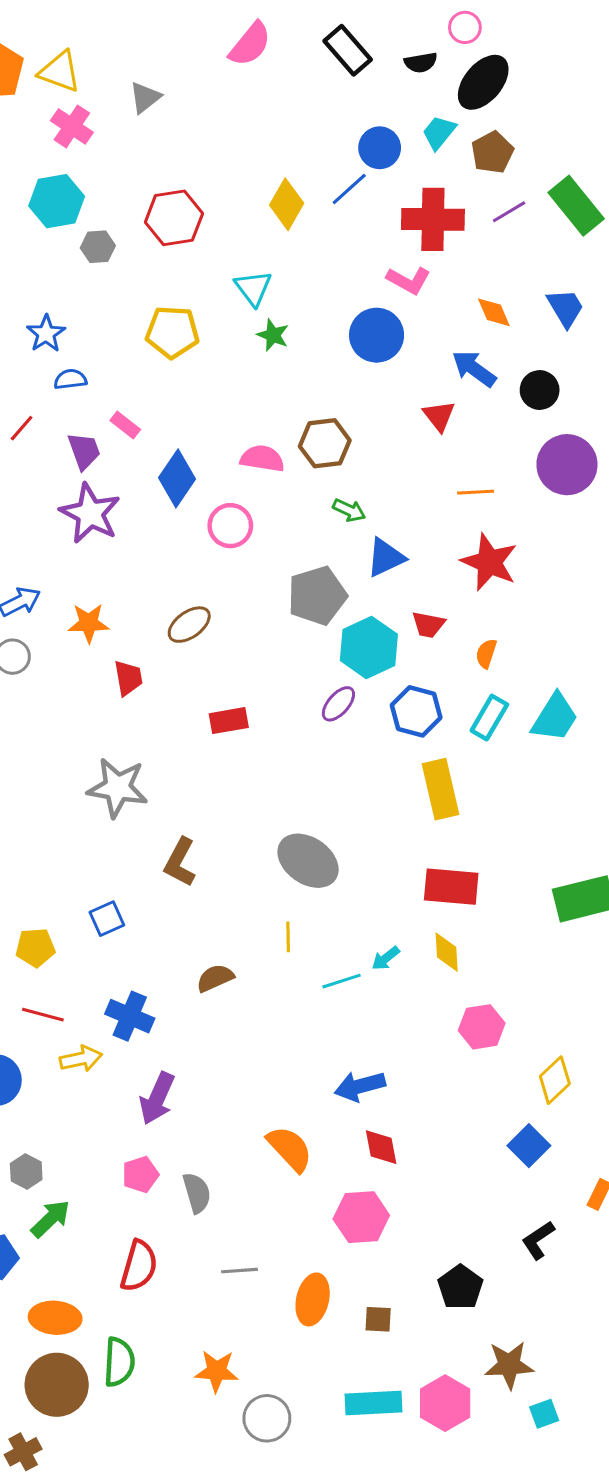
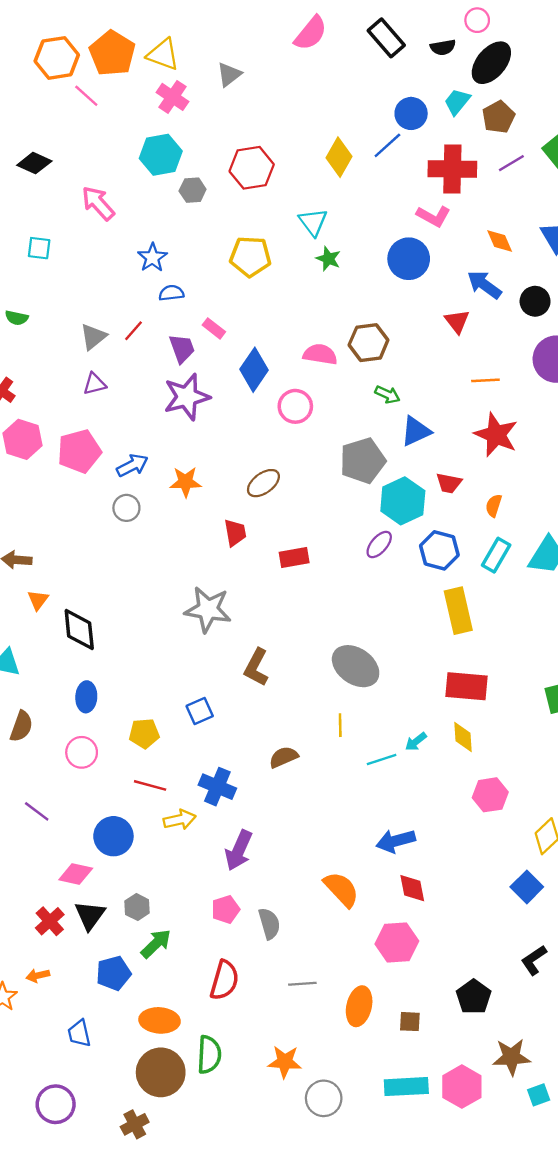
purple star: (90, 513) -> (187, 397), turned 30
red trapezoid: (128, 678) -> (235, 533), moved

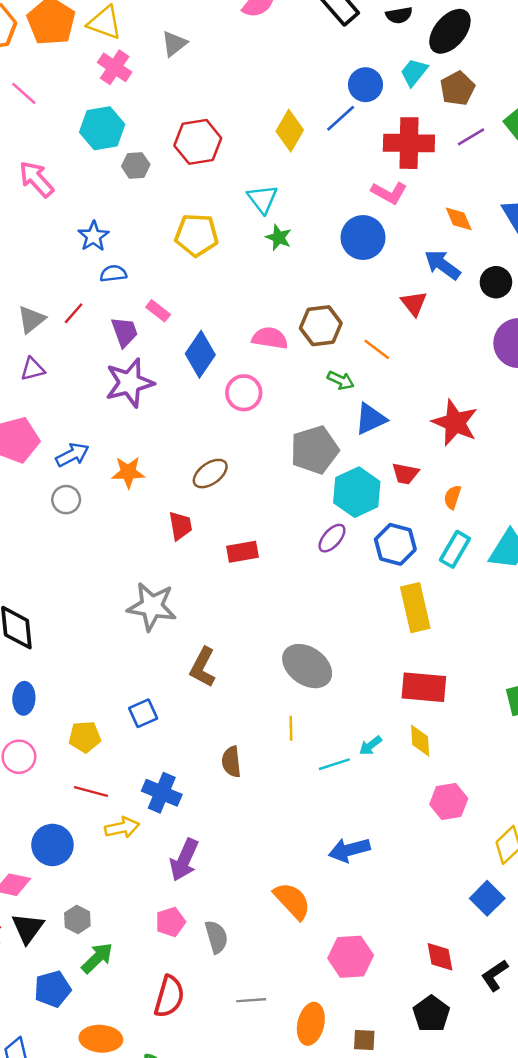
pink line: (86, 96) -> (24, 93), moved
orange line: (485, 380) -> (377, 349), moved, turned 40
brown semicircle: (284, 757) -> (231, 762), turned -72
red diamond: (412, 888) -> (440, 957), moved

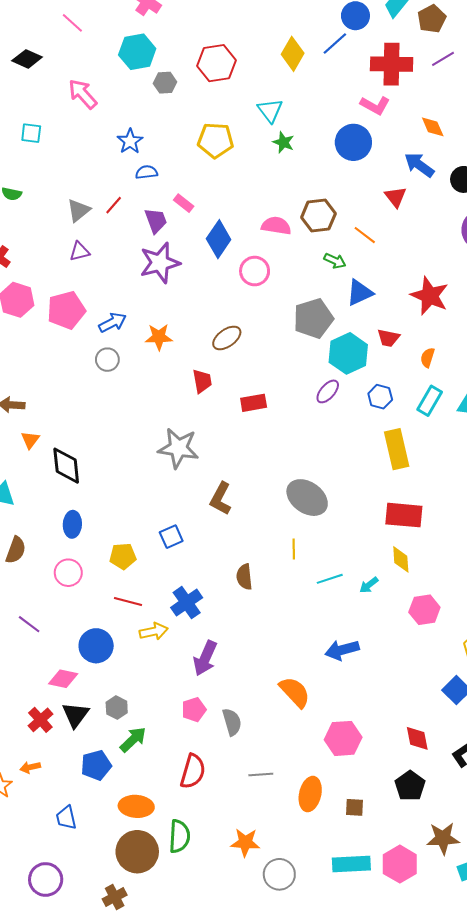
blue hexagon: (395, 544) -> (380, 397), size x0.7
cyan arrow: (370, 746) -> (369, 585), moved
blue cross: (162, 793) -> (187, 603), turned 32

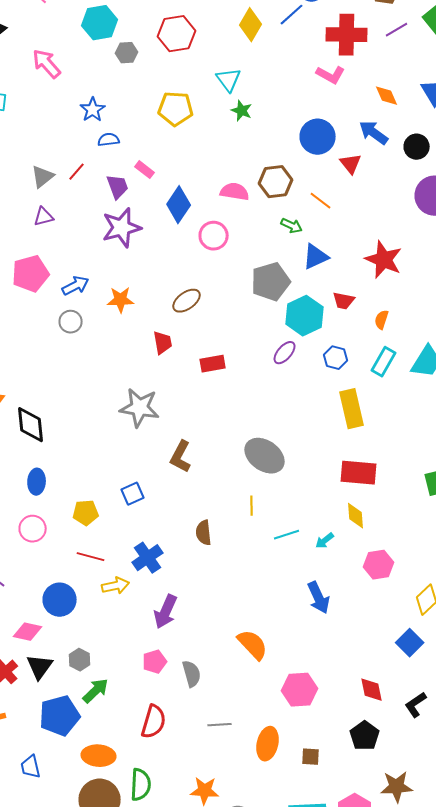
blue circle: (353, 142) -> (318, 137), moved
blue arrow: (342, 650) -> (319, 598), moved, turned -100
blue pentagon: (96, 765) -> (60, 716), size x1.4

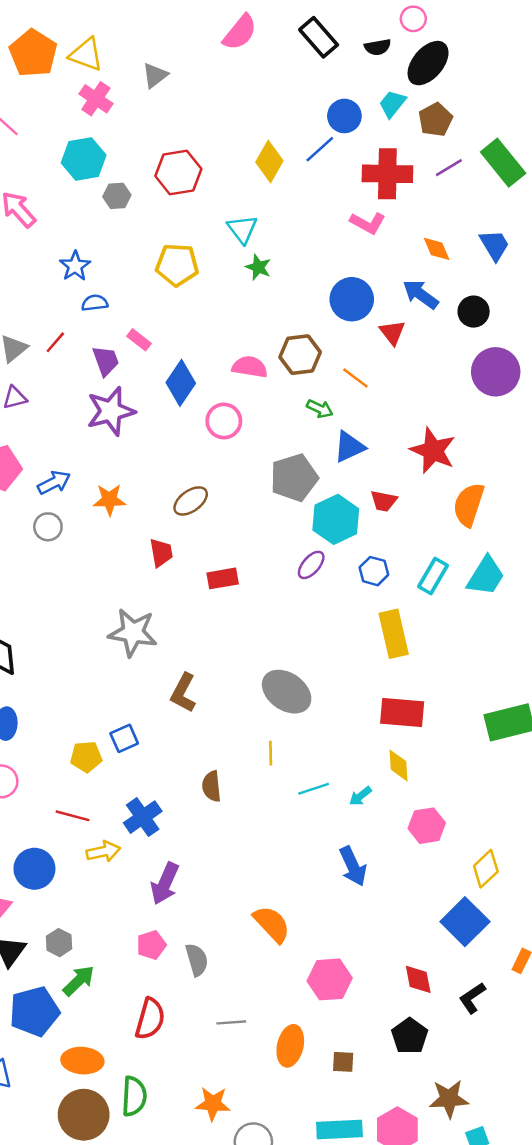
orange semicircle: (382, 320) -> (469, 505), moved, size x1.8
yellow pentagon: (86, 513) -> (86, 757), moved
blue square: (410, 643) -> (465, 922), size x1.4

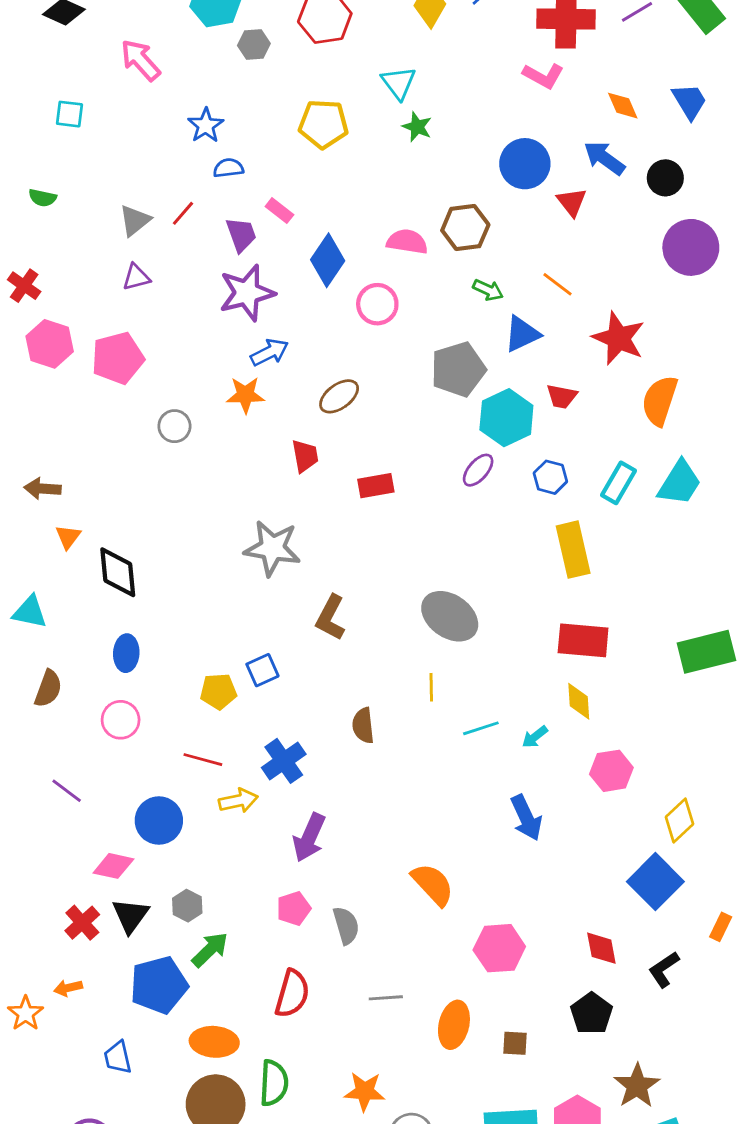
orange line: (355, 378) -> (558, 284), moved
blue arrow: (54, 483) -> (270, 352), moved
brown star: (449, 1099) -> (637, 1086), turned -30

